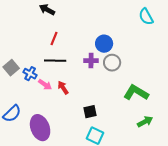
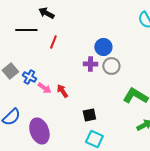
black line: (55, 61) -> (26, 30), moved

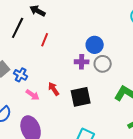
black line: (26, 30) -> (18, 28), turned -65
pink arrow: (44, 88) -> (33, 95), moved
black square: (89, 115) -> (81, 97), moved, size x1.5

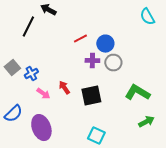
red line: (45, 40) -> (80, 39), moved, turned 40
blue cross: (21, 75) -> (31, 74), turned 32

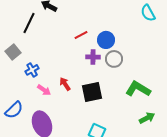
gray square: (12, 68) -> (13, 52), moved

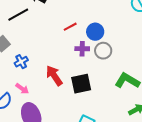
black line: (29, 23) -> (18, 15), turned 35
red arrow: (65, 84) -> (54, 76), size x1.5
pink arrow: (44, 90) -> (22, 89), moved

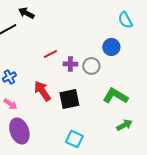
red line: (70, 27) -> (50, 54), moved
blue circle: (95, 32) -> (111, 47), moved

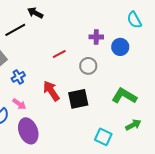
purple cross: (70, 64) -> (96, 37), moved
gray circle: (91, 66) -> (88, 66), moved
cyan square: (74, 139) -> (103, 137), moved

